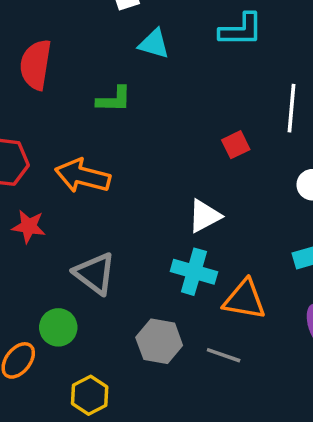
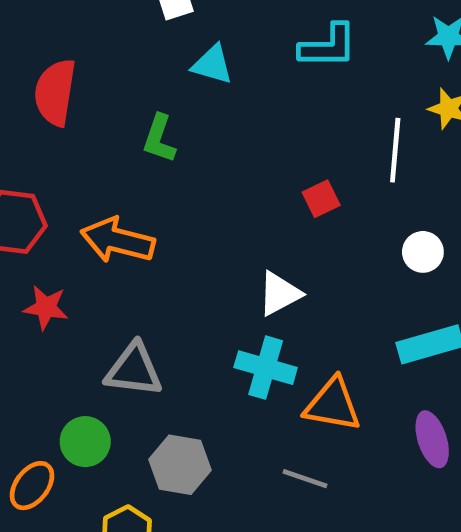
green L-shape: (114, 99) -> (159, 139), turned 108
gray triangle: (95, 273) -> (134, 370), turned -30
gray hexagon: (159, 341) -> (180, 465), moved

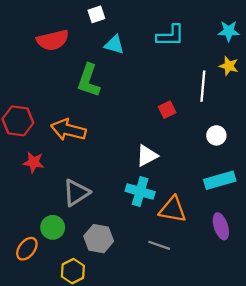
red semicircle: (55, 92) -> (53, 40), moved, turned -112
green L-shape: (159, 139) -> (89, 80), size x1.4
gray triangle: (134, 370) -> (76, 193), turned -40

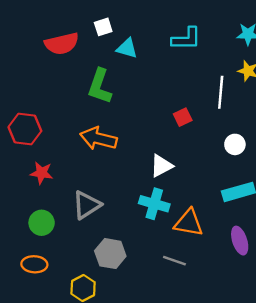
white square: (96, 14) -> (103, 27), moved
orange arrow: (68, 130) -> (98, 138), moved
green circle: (53, 227) -> (42, 223), moved
orange ellipse: (27, 249) -> (34, 264), turned 55

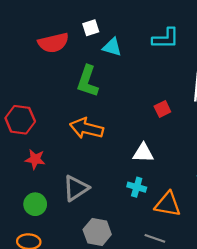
white triangle: (161, 166) -> (143, 153), turned 30
cyan cross: (154, 204) -> (137, 187), size x0.7

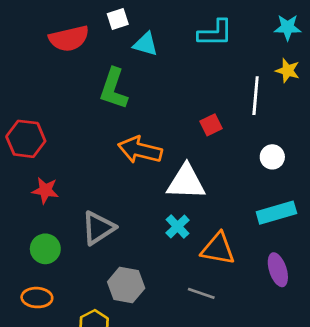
orange arrow: (86, 128) -> (140, 150), moved
white triangle: (143, 153) -> (186, 182), size x1.4
cyan cross: (137, 187) -> (178, 227), turned 30

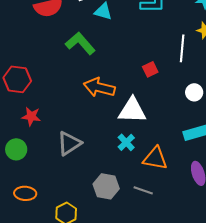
green L-shape: (114, 89) -> (80, 43), turned 120
green circle: (45, 249) -> (16, 149), moved
gray hexagon: (126, 285) -> (106, 186), moved

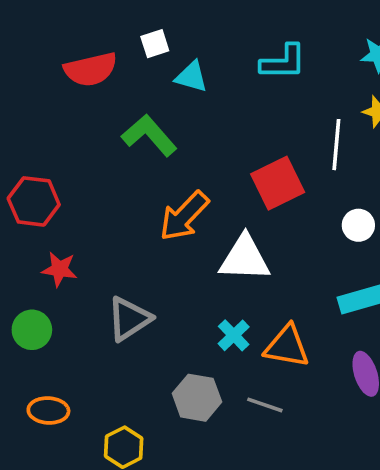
red square: (150, 69) -> (278, 183), size x1.8
orange arrow: (99, 87) -> (184, 216), turned -60
cyan cross: (126, 142) -> (234, 335), moved

